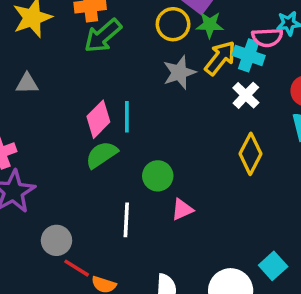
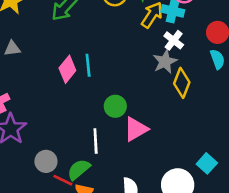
gray star: (179, 72) -> (165, 62), moved
green semicircle: (102, 155) -> (79, 169), moved
pink triangle: (182, 210) -> (136, 129), size x1.5

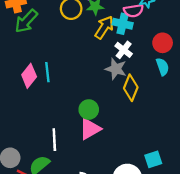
gray star: (165, 62) -> (116, 69), turned -30
green circle: (115, 106) -> (89, 110), moved
cyan square: (207, 163) -> (153, 159), turned 30

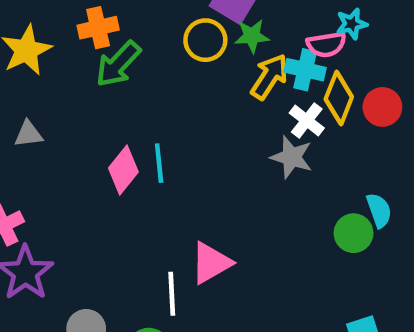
cyan semicircle: (162, 67) -> (379, 210), moved
yellow diamond: (131, 88) -> (339, 98), moved
green circle: (89, 110) -> (354, 233), moved
pink triangle: (90, 129) -> (211, 263), moved

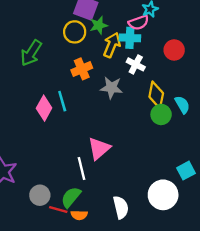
orange cross: (98, 28) -> (82, 69), moved
yellow diamond: (339, 98) -> (156, 95), moved
gray star: (292, 157) -> (111, 88), moved
green circle: (354, 233) -> (161, 114), moved

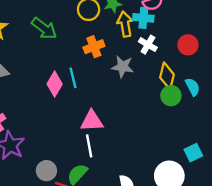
yellow arrow: (112, 45) -> (125, 24), turned -35
red circle: (174, 50) -> (188, 45), moved
green arrow: (31, 53) -> (44, 28), turned -88
pink triangle: (99, 148) -> (92, 121), moved, turned 35

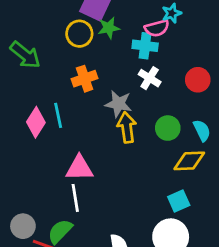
yellow arrow: (125, 24) -> (127, 127), moved
yellow diamond: (167, 76) -> (189, 161), moved, turned 72
green circle: (171, 96) -> (168, 128), moved
cyan square: (193, 153) -> (179, 201), moved

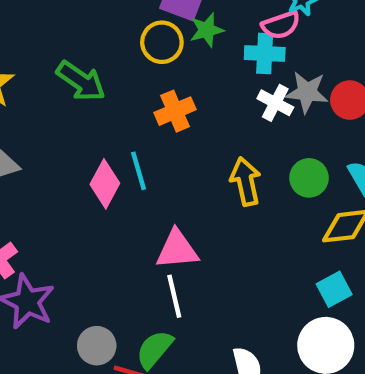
gray star: (118, 104) -> (307, 92), moved

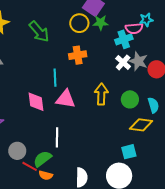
cyan cross: (265, 54) -> (124, 39), turned -36
pink diamond: (105, 184) -> (36, 102), moved, turned -50
pink triangle: (177, 250) -> (66, 99), moved

